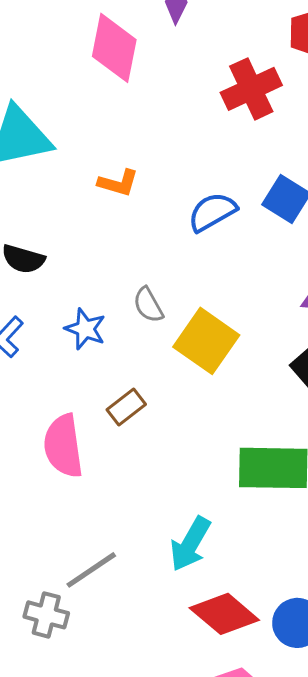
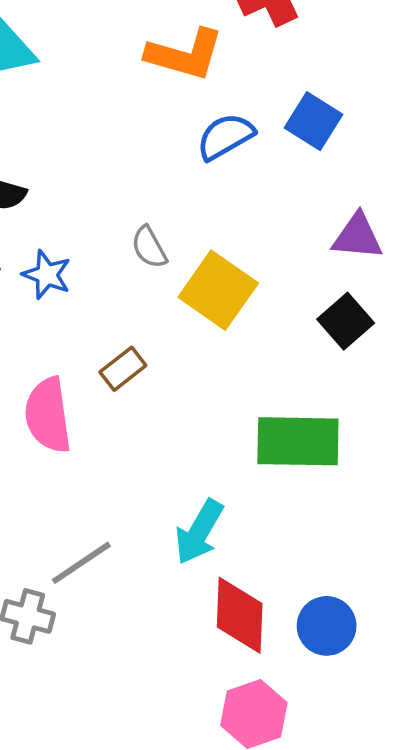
orange L-shape: (118, 183) -> (185, 54), moved, size x1.6
blue star: (85, 329) -> (47, 275), moved
red diamond: (224, 614) -> (240, 615), turned 52

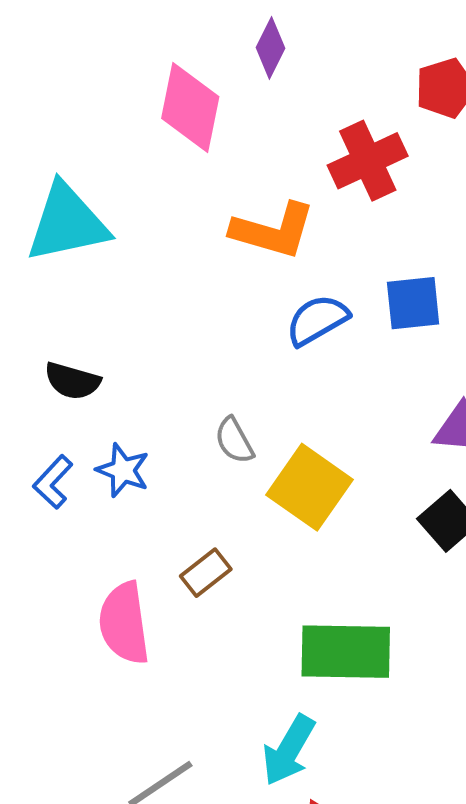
blue square: (313, 121) -> (413, 303), turned -38
green rectangle: (298, 441) -> (346, 652), moved

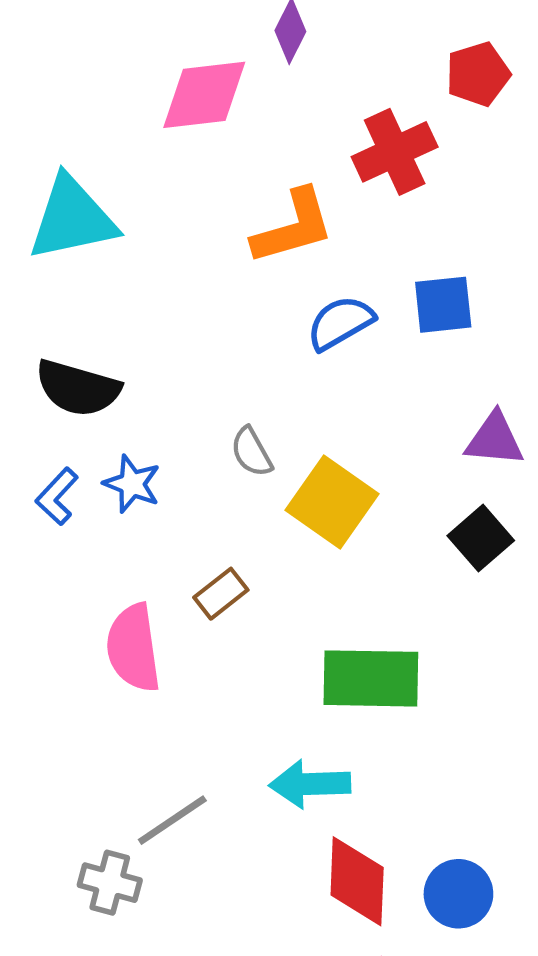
pink diamond: (190, 108) -> (204, 95), turned 72
orange L-shape: (273, 231) -> (293, 227), turned -32
black semicircle: (72, 381) -> (78, 388), size x1.4
cyan arrow: (289, 750) -> (310, 784), turned 58

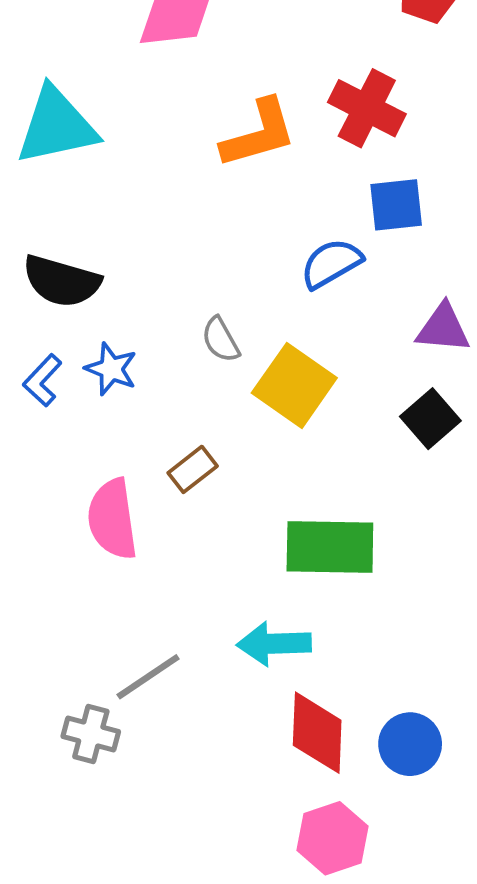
red cross: (395, 152) -> (367, 108), moved, turned -38
blue semicircle: (340, 323) -> (331, 263), moved

